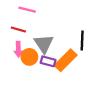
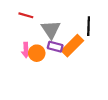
pink arrow: (18, 49) -> (26, 50), moved
orange circle: (29, 57) -> (37, 53), moved

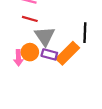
red line: (26, 15) -> (30, 19), moved
orange circle: (37, 53) -> (30, 52), moved

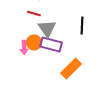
orange rectangle: (68, 53) -> (71, 68), moved
purple rectangle: (49, 54) -> (51, 44), size x1.5

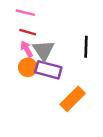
pink arrow: (24, 47) -> (26, 49), moved, turned 152

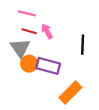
pink arrow: (26, 49) -> (47, 31), moved
gray triangle: (43, 50) -> (20, 48), moved

